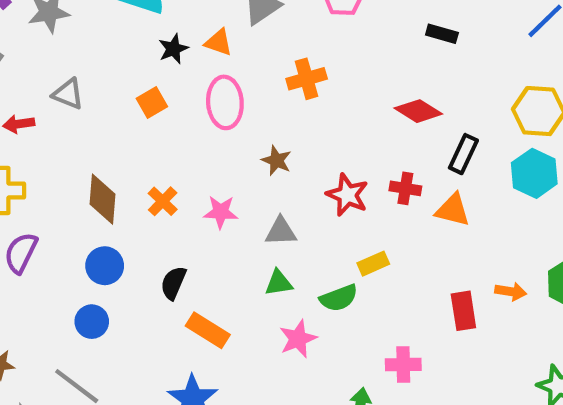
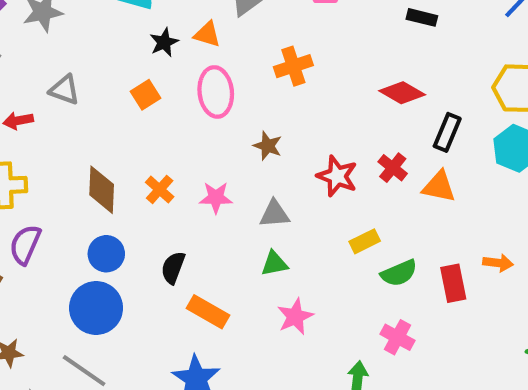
red cross: (405, 188) -> (393, 168), turned 32
green semicircle: (339, 298) -> (399, 273), moved
blue circle: (92, 322) -> (96, 308), size x1.6
pink cross: (403, 365) -> (397, 337), turned 32

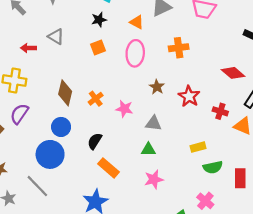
black star: (164, 42) -> (99, 20), moved
red cross: (393, 168) -> (220, 111), turned -32
red star: (337, 176) -> (189, 96), moved

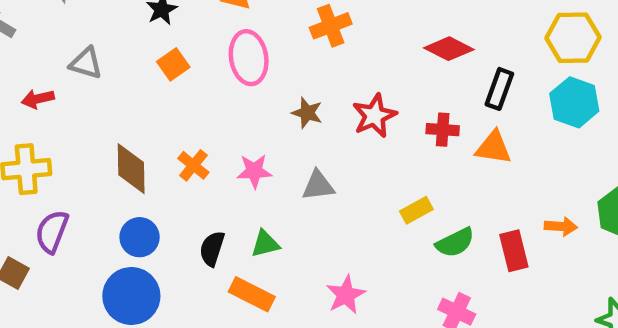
red star: (189, 96) -> (374, 116), turned 30
green triangle: (148, 149) -> (265, 244), moved

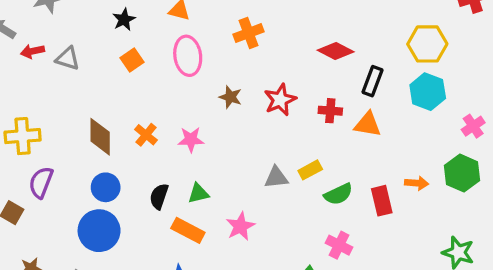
red arrow: (38, 99) -> (33, 51), moved
gray triangle: (318, 186) -> (276, 177), moved
pink star: (346, 295) -> (240, 226), moved

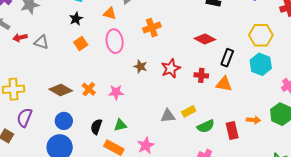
brown diamond: (100, 137) -> (61, 90), turned -60

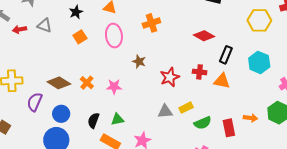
yellow hexagon: (261, 35) -> (259, 20), moved
gray triangle: (41, 42) -> (44, 25), moved
red star: (171, 68) -> (170, 77), moved
purple semicircle: (24, 118) -> (35, 102), moved

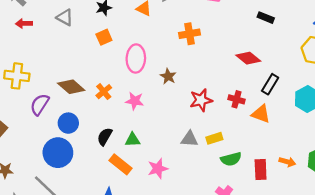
red arrow: (20, 29) -> (24, 23), moved
pink ellipse: (114, 36) -> (136, 59), moved

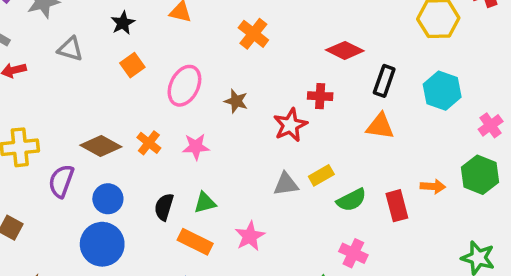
orange cross: (189, 34) -> (253, 34), turned -30
pink ellipse: (136, 59) -> (184, 86), turned 36
red cross: (236, 99) -> (320, 96), moved

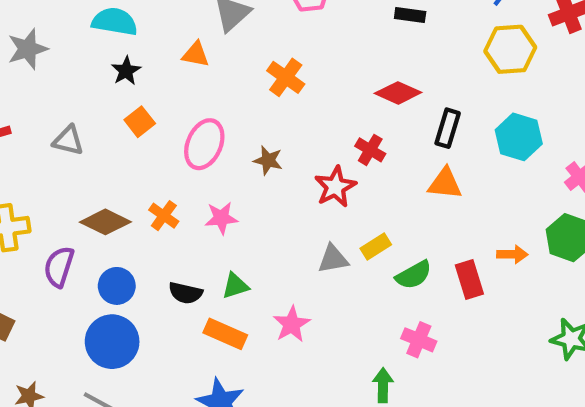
gray triangle: (70, 49) -> (68, 140), moved
red cross: (320, 96) -> (370, 150), turned 30
black semicircle: (164, 207) -> (186, 293), turned -92

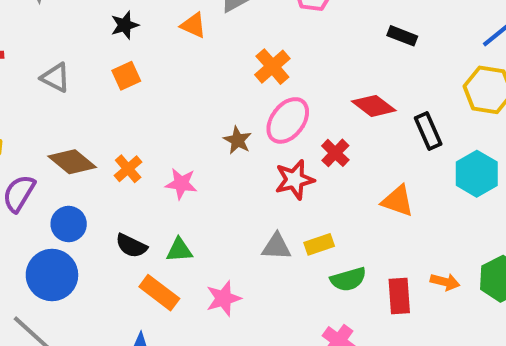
black rectangle: (448, 128) -> (428, 131), moved, turned -54
pink ellipse: (204, 144) -> (288, 120), moved

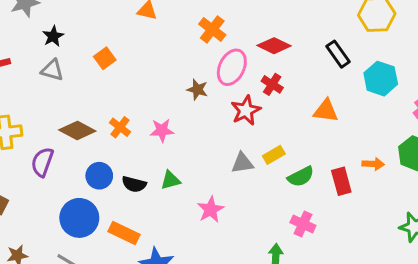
black star: (125, 25) -> (53, 36), moved
red diamond: (374, 106) -> (274, 46), moved
blue circle: (69, 224) -> (99, 176), moved
orange rectangle: (159, 293) -> (124, 233), moved

